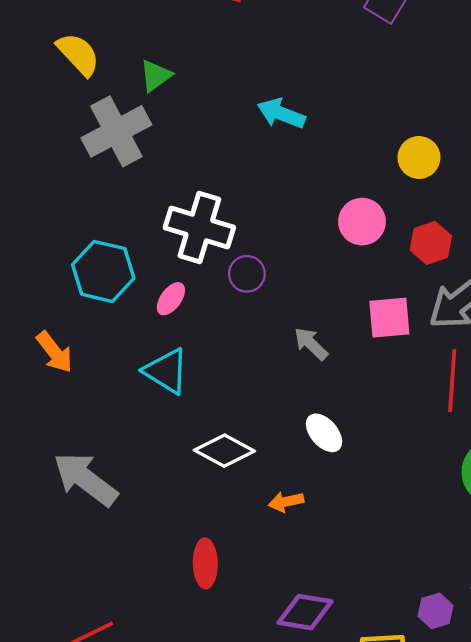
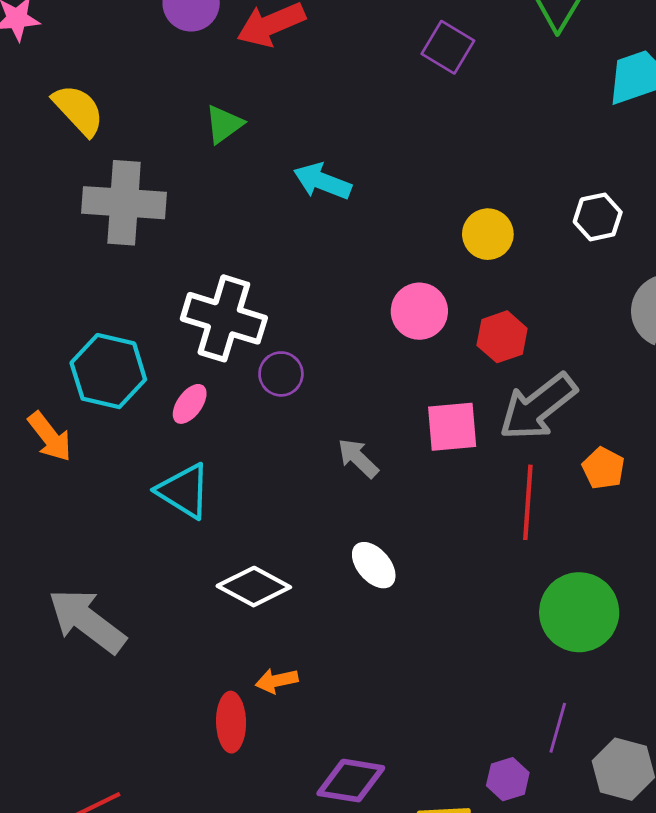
green triangle: (155, 76) -> (224, 124), moved
gray cross: (116, 131) -> (124, 203), turned 32
orange arrow: (55, 352) -> (50, 437), moved
orange arrow: (286, 502) -> (277, 681), moved

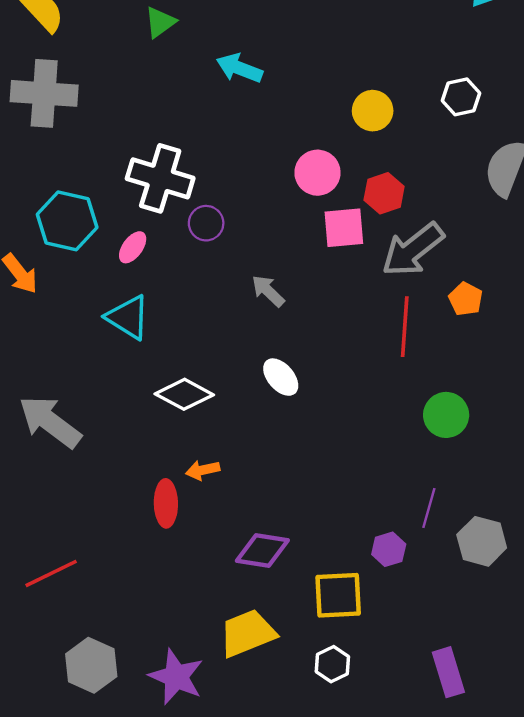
gray cross: (124, 203) -> (44, 93), moved
pink square: (452, 427) -> (344, 228), moved
green circle: (579, 612) -> (446, 415), size x0.7

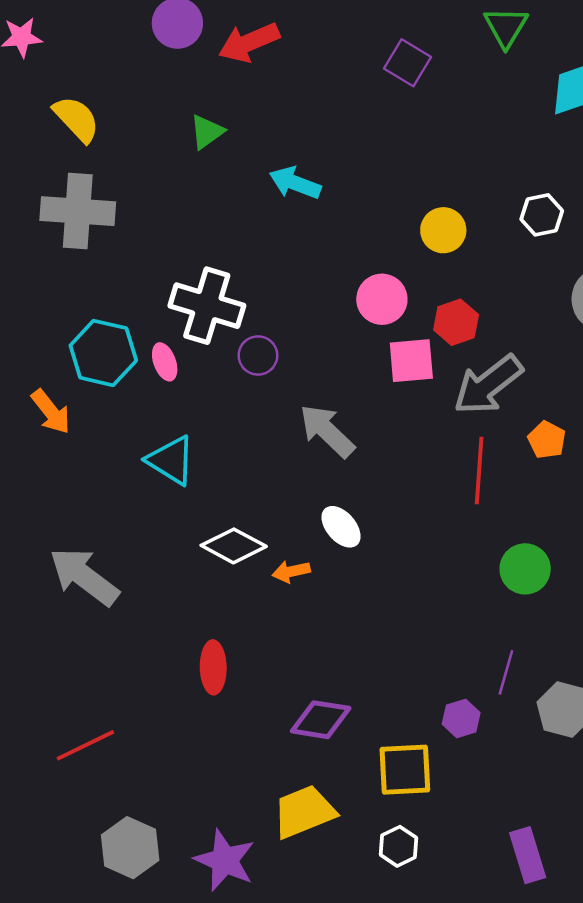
pink ellipse: (133, 247) -> (165, 362), moved, turned -56
gray arrow: (268, 291) -> (327, 431), size x1.5
orange arrow: (203, 470) -> (291, 571), moved

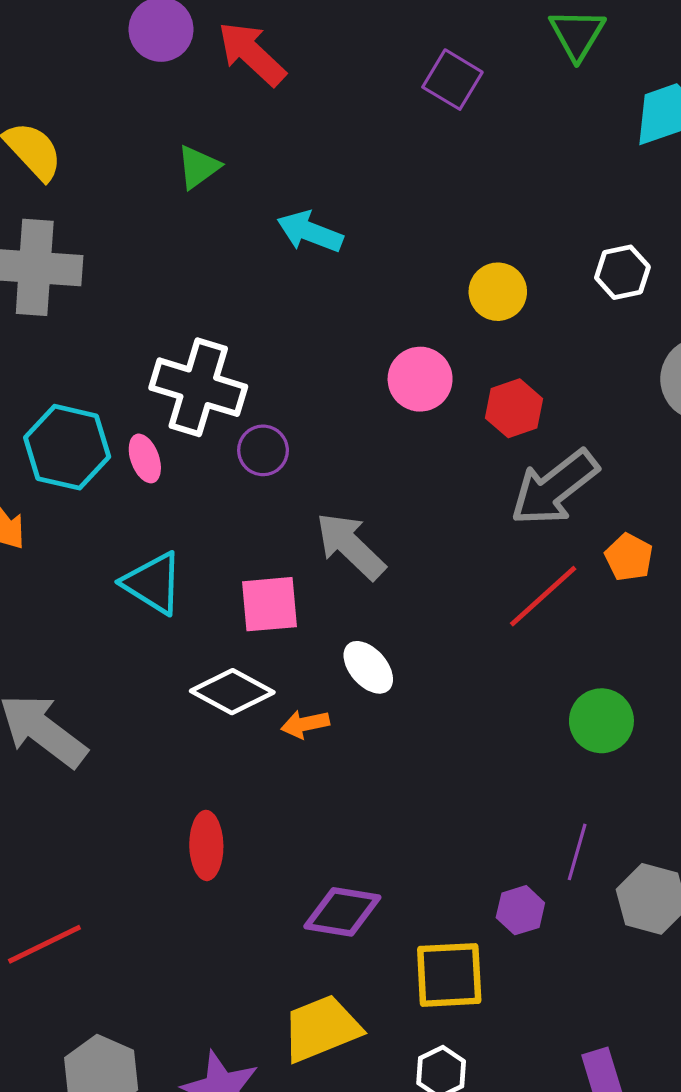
red arrow: (249, 42) -> (252, 54), turned 66
pink square: (411, 361) -> (269, 604), moved
red line: (479, 471) -> (543, 596), turned 44

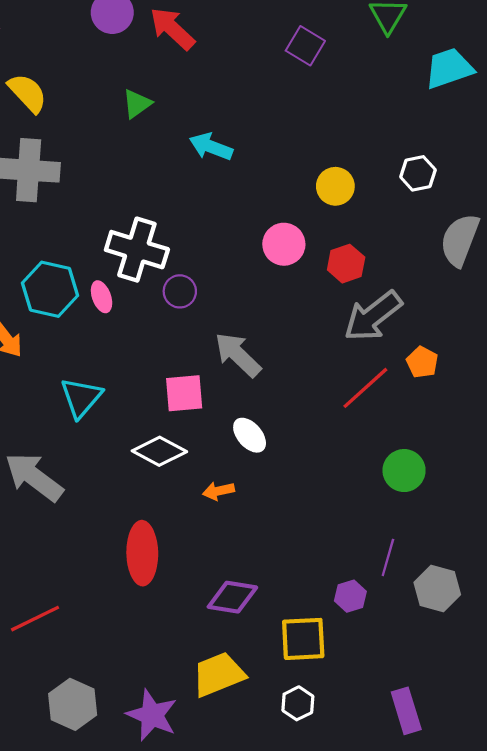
cyan triangle: (153, 583) -> (81, 398), moved, turned 39
orange arrow: (305, 724) -> (218, 491), moved
red ellipse: (206, 845) -> (142, 553), size x1.4

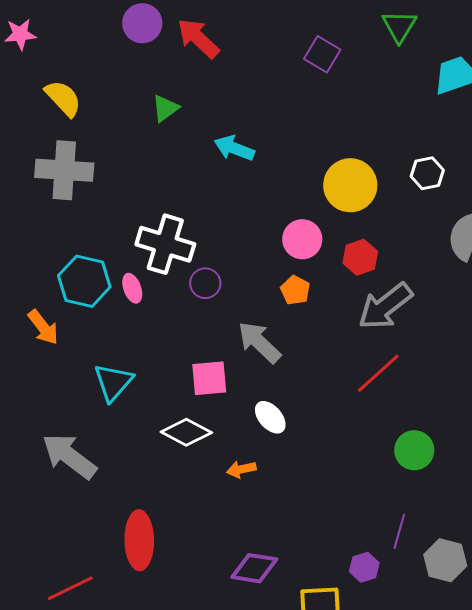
yellow circle: (335, 186) -> (350, 185), size x1.5
orange pentagon: (422, 362) -> (295, 290), moved
red ellipse: (142, 553) -> (139, 540), moved

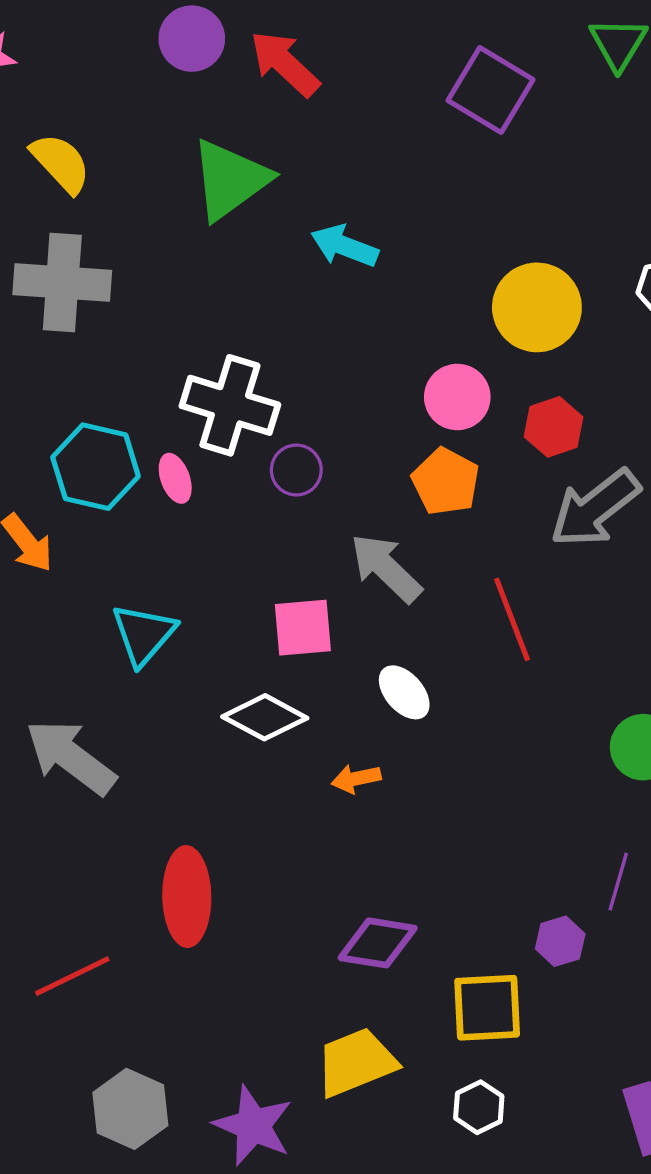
purple square: (322, 54) -> (490, 90), size x1.4
green triangle: (165, 108) -> (230, 180), size x1.8
orange pentagon: (295, 290) -> (446, 482), size x1.4
red line: (378, 373) -> (512, 619), moved, turned -69

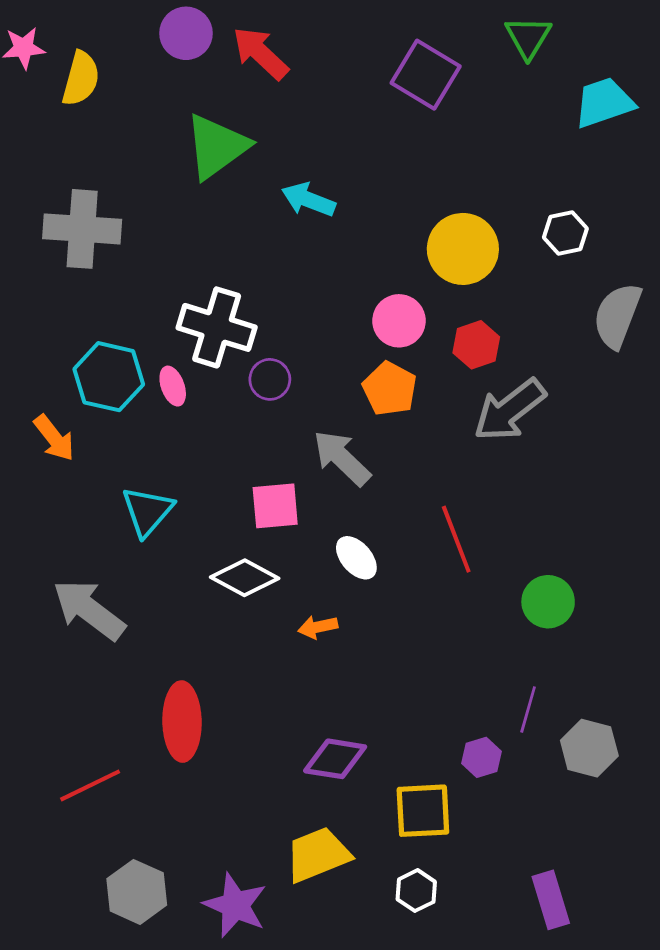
yellow semicircle: (61, 163) -> (81, 79), moved, turned 58
red line: (512, 619) -> (456, 539), moved

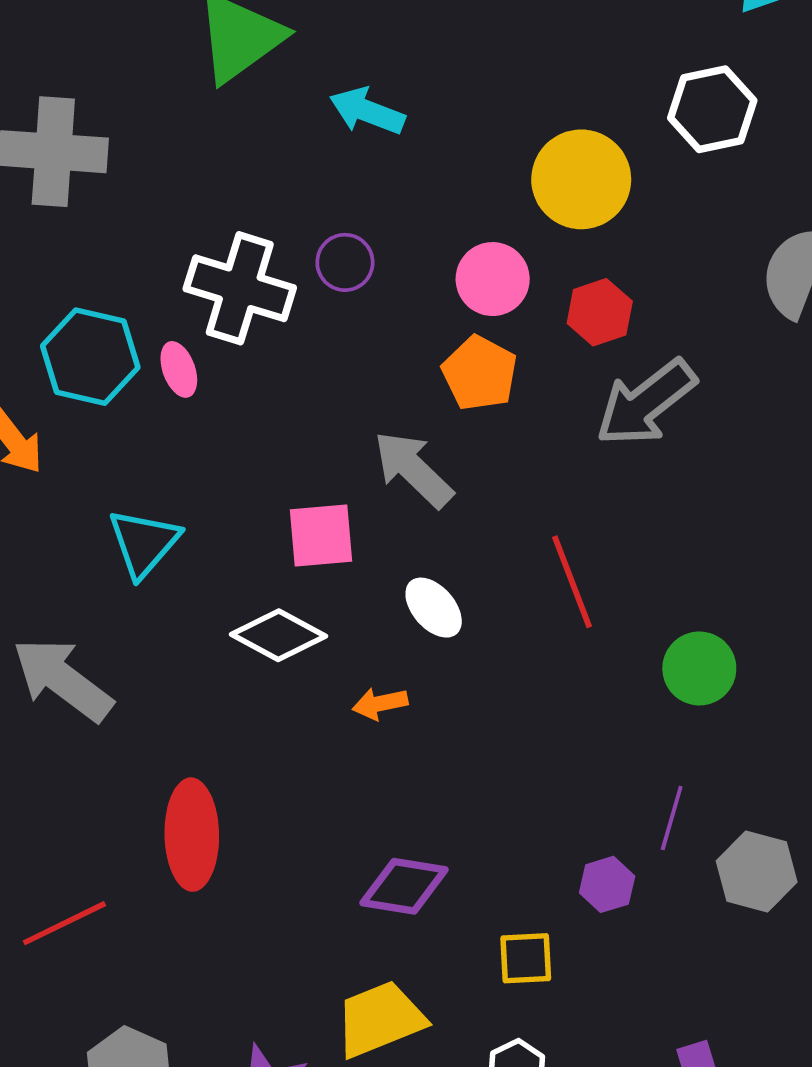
white hexagon: (565, 233) -> (712, 109), moved, size x1.4
purple circle: (270, 379) -> (345, 262), moved
yellow square: (423, 811) -> (526, 958), size x0.7

